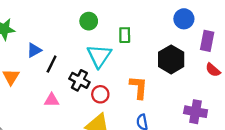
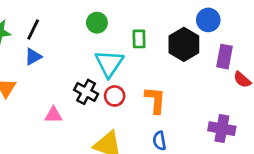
purple rectangle: (207, 41) -> (225, 57), moved
black hexagon: (171, 59) -> (184, 44), moved
black line: (52, 64) -> (33, 29), moved
red circle: (100, 94) -> (115, 96), moved

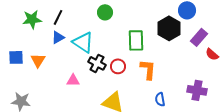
green rectangle: (139, 39) -> (136, 40), moved, size x1.5
purple rectangle: (225, 57) -> (199, 37), turned 30
cyan triangle: (109, 63) -> (83, 42), moved, turned -30
blue semicircle: (159, 141) -> (160, 99), moved

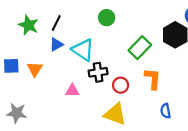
green star: (32, 19) -> (28, 25), turned 30
green rectangle: (136, 40) -> (140, 48), turned 45
black cross: (97, 63) -> (98, 72), turned -36
red circle: (118, 66) -> (121, 85), moved

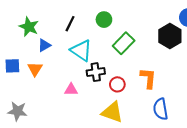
black line: (56, 23) -> (70, 24), moved
blue triangle: (56, 44) -> (44, 45), moved
green rectangle: (140, 48) -> (124, 43), moved
blue semicircle: (166, 111) -> (161, 109), size x1.5

